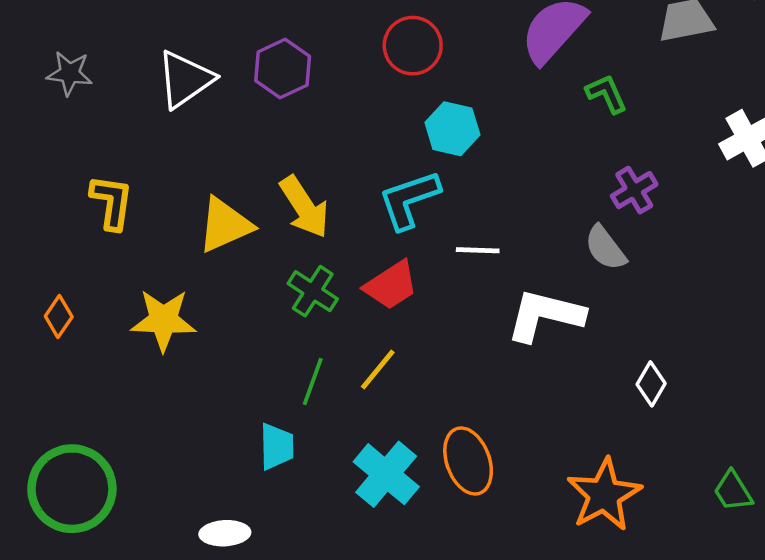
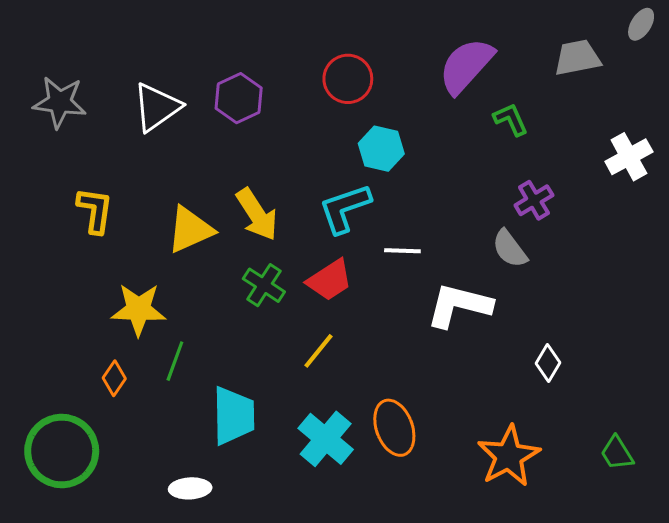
gray star: (70, 73) -> (60, 102), size x1.4
orange diamond: (59, 317) -> (114, 378), moved
green line: (313, 382) -> (175, 361), moved
cyan trapezoid: (277, 447) -> (234, 416), size x1.5

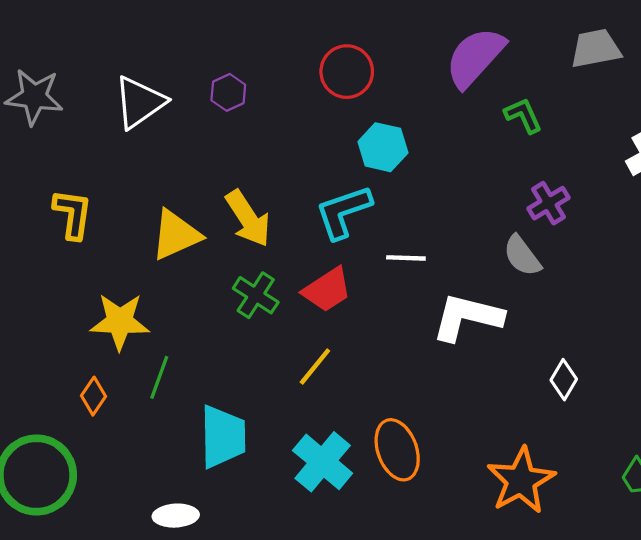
purple hexagon: (239, 98) -> (228, 92), size x0.7

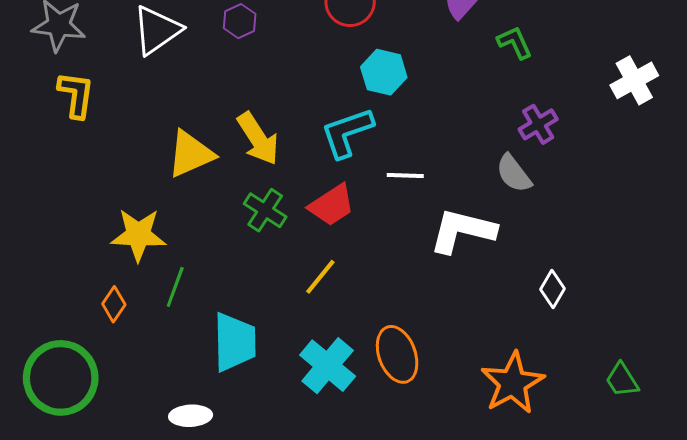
yellow L-shape: (73, 214) -> (76, 95), moved

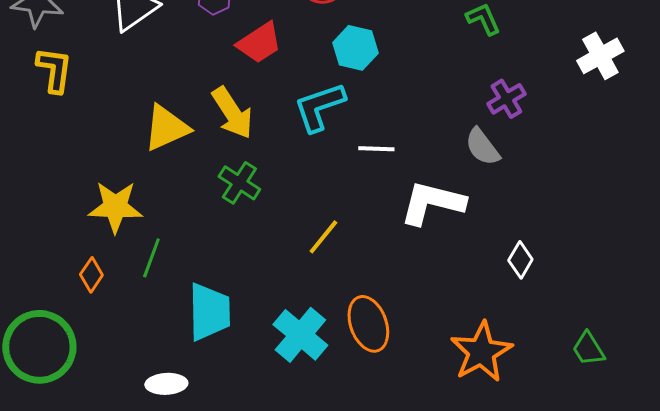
red trapezoid: (332, 205) -> (259, 43), moved
yellow line: (320, 277) -> (323, 237), moved

